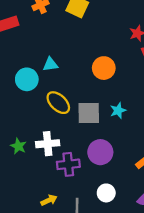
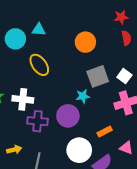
cyan star: (118, 110) -> (83, 96), moved
gray square: (89, 113) -> (98, 76), moved, turned -30
white circle: (106, 193) -> (79, 150), moved, size x1.5

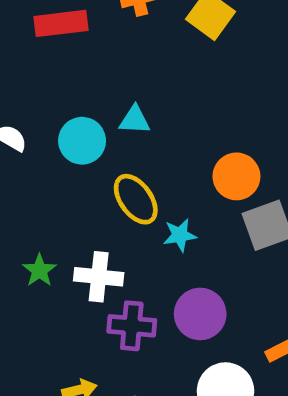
orange circle: (85, 42) -> (236, 176), moved
cyan star: (83, 96) -> (180, 235), moved

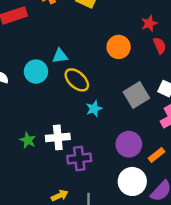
orange circle: (236, 176) -> (119, 47), moved
yellow ellipse: (136, 199) -> (77, 80), moved
purple circle: (200, 314) -> (129, 144), moved

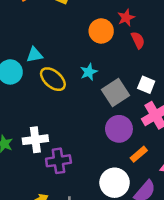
orange circle: (119, 47) -> (101, 31), moved
cyan star: (94, 109) -> (89, 72), moved
purple circle: (129, 144) -> (119, 129), moved

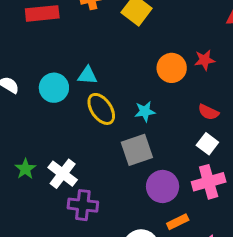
red semicircle: (138, 40) -> (208, 112), moved, turned 126
gray square: (116, 93) -> (137, 150), moved
white cross: (35, 140) -> (63, 174), turned 30

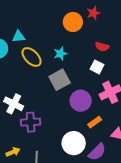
white square: (207, 144) -> (97, 67), moved

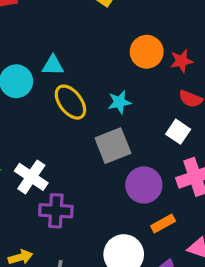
red star: (94, 13) -> (181, 61), moved

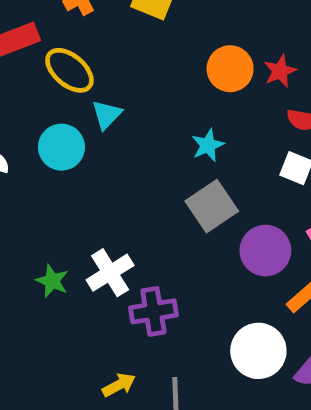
cyan triangle: (53, 65) -> (107, 115), turned -35
yellow ellipse: (70, 102) -> (69, 70), moved
white cross: (31, 177) -> (110, 273), turned 36

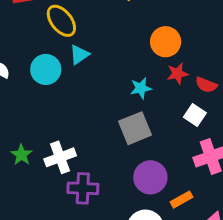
red star: (280, 71) -> (177, 74), moved
purple circle: (265, 251) -> (150, 177), moved

